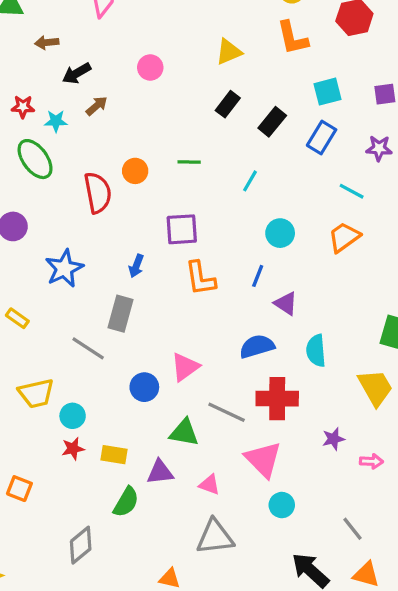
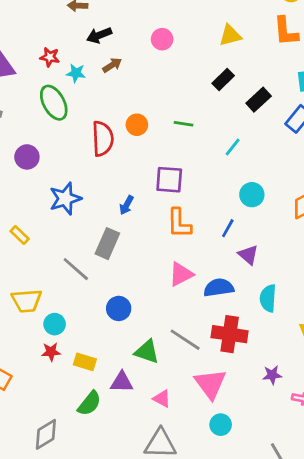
pink triangle: (185, 367) -> (181, 274), moved

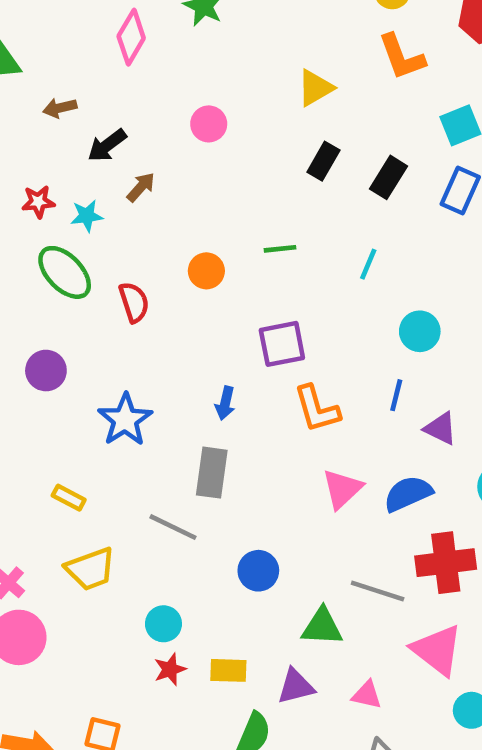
red semicircle: (103, 139) -> (134, 302), moved, size x0.7
yellow trapezoid: (27, 301) -> (91, 569), moved

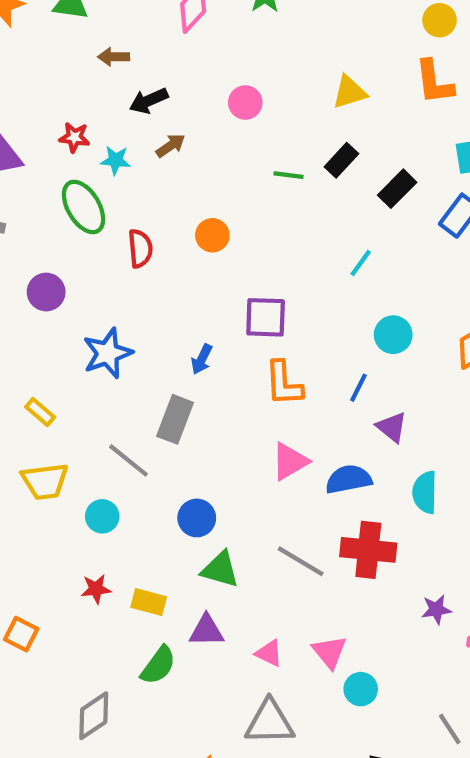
green line: (280, 249) -> (289, 175), moved
cyan circle: (163, 624) -> (102, 516), moved
green triangle: (322, 627) -> (220, 569), moved
pink triangle: (437, 650) -> (329, 652), moved, size x0.7

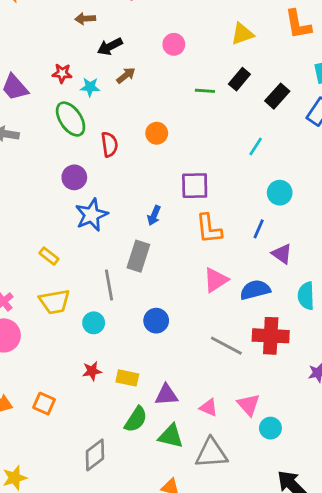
purple circle: (46, 292) -> (74, 177), moved
gray line: (128, 460) -> (109, 285), turned 44
green triangle: (220, 569) -> (171, 436), moved

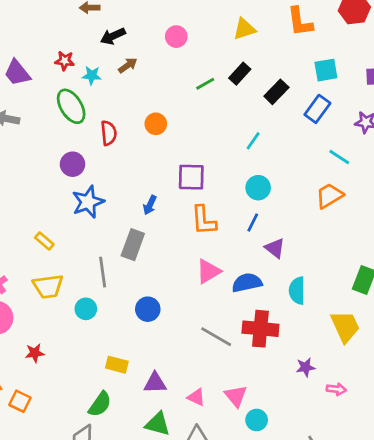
green line: (205, 91) -> (205, 84), turned -36
cyan circle: (280, 193) -> (258, 188), moved
red star: (92, 371) -> (35, 353), moved
orange square: (44, 404) -> (20, 401), moved
green semicircle: (136, 419) -> (100, 404), moved

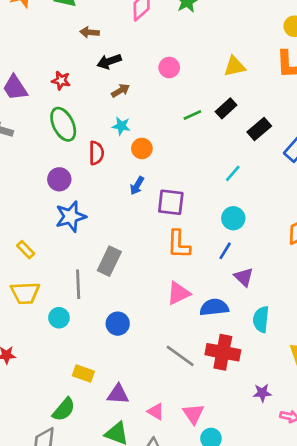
cyan star: (92, 75) -> (121, 126), moved
blue arrow: (150, 205) -> (137, 186), moved

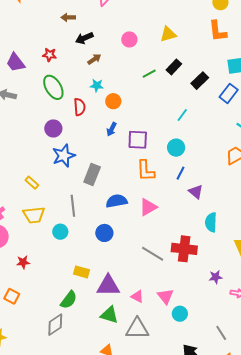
yellow triangle: (235, 66) -> (168, 34), moved
cyan circle: (233, 218) -> (176, 148), moved
gray rectangle: (109, 261) -> (92, 174), moved
blue semicircle: (214, 307) -> (117, 201), moved
purple triangle: (118, 394) -> (108, 286), size x1.4

